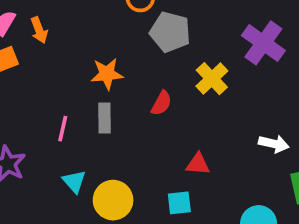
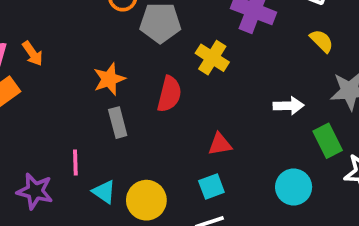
red semicircle: (161, 103) -> (169, 94), size x1.4
pink line: (63, 129) -> (75, 163), moved

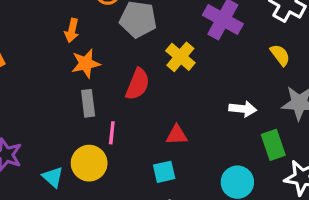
orange arrow: (33, 53) -> (72, 30), moved, turned 40
pink line: (75, 163) -> (112, 133), moved
cyan triangle: (104, 192) -> (53, 177), moved
yellow circle: (146, 200) -> (89, 163), moved

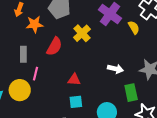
yellow semicircle: (280, 55) -> (134, 27), moved
orange star: (86, 63) -> (35, 24), moved
cyan square: (164, 172) -> (76, 102), moved

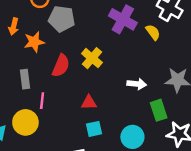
yellow cross: (82, 33) -> (92, 58), moved

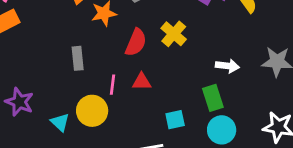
gray rectangle: (25, 79) -> (78, 58), moved
red triangle: (89, 103) -> (142, 82), moved
green rectangle: (159, 110) -> (213, 98), moved

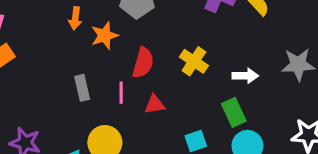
yellow cross: (174, 34) -> (194, 61), moved
pink line: (113, 85) -> (121, 93), moved

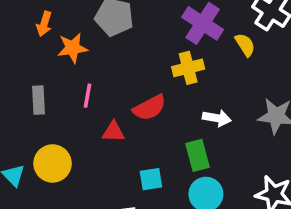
yellow cross: (194, 61) -> (188, 68), moved, turned 32
red semicircle: (143, 63) -> (149, 108), moved, turned 36
pink line: (121, 93) -> (87, 96), moved

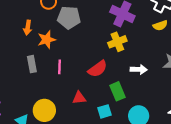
yellow semicircle: (245, 45) -> (160, 25), moved, turned 112
gray rectangle: (38, 100) -> (32, 64), moved
red triangle: (113, 132) -> (79, 98), moved
green rectangle: (197, 155) -> (118, 91), moved

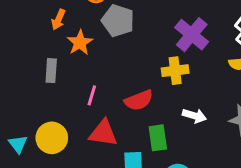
orange star: (47, 40) -> (80, 43), turned -30
pink line: (60, 67) -> (92, 95), moved
red triangle: (79, 98) -> (103, 133), size x1.5

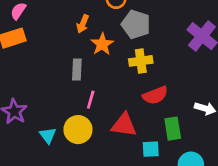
yellow cross: (175, 71) -> (141, 61), moved
pink line: (92, 95) -> (91, 100), moved

